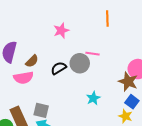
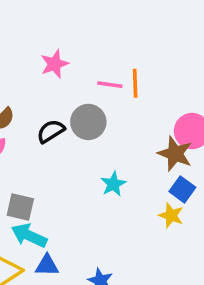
orange line: (107, 19) -> (135, 83), moved
pink line: (93, 54) -> (110, 85), moved

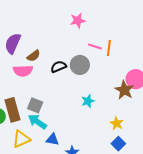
pink star: (54, 64) -> (78, 20), moved
blue square: (182, 189) -> (118, 144), moved
blue triangle: (47, 265) -> (53, 139), moved

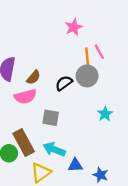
pink line: (95, 47) -> (99, 52), turned 56
orange line: (109, 48) -> (87, 56), moved
gray square: (35, 105) -> (51, 118), moved

